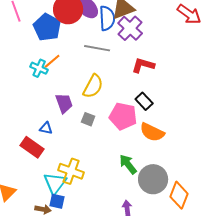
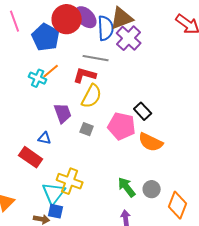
red L-shape: (143, 65) -> (85, 75), moved
green arrow: (128, 164) -> (127, 187), moved
gray circle: (153, 179) -> (152, 189), size x0.6

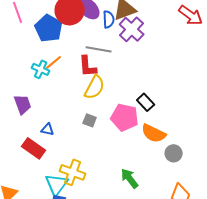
blue semicircle: (106, 28) -> (109, 19), size x0.7
red L-shape: (85, 75) -> (88, 66), turned -110
purple trapezoid: (63, 113) -> (23, 104), moved
gray circle: (152, 189) -> (174, 153), moved

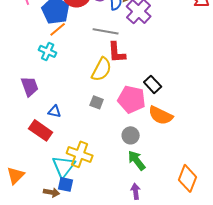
orange line: (54, 62) -> (58, 29), moved
red L-shape: (88, 66) -> (117, 52), moved
gray circle: (174, 153) -> (131, 135), moved

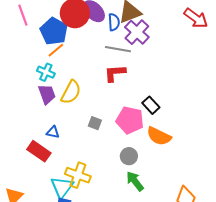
gray line: (106, 31) -> (118, 49), moved
red L-shape: (117, 52) -> (115, 73), turned 90
yellow semicircle: (102, 69) -> (71, 92), moved
purple trapezoid: (30, 86) -> (47, 94), moved

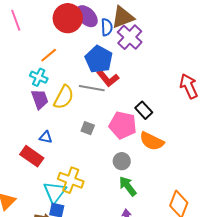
red arrow: (196, 18) -> (189, 86), moved, turned -150
blue pentagon: (54, 31) -> (99, 59), moved
gray line: (118, 49) -> (92, 88), moved
red L-shape: (115, 73) -> (108, 78), turned -125

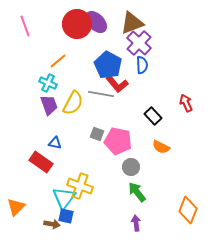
blue semicircle: (107, 27) -> (142, 65), moved
red arrow: (189, 86) -> (186, 103), moved, size x0.7
pink pentagon: (123, 125) -> (118, 141), moved
orange semicircle: (152, 141) -> (161, 147), size x0.7

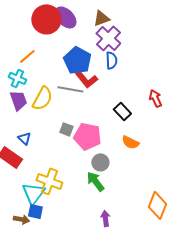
brown triangle: (132, 23) -> (101, 18), size x0.7
blue triangle: (55, 143) -> (24, 138), turned 32
green arrow: (137, 192) -> (95, 181), moved

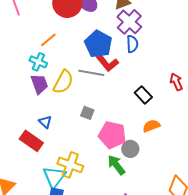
pink pentagon: (87, 136) -> (112, 135), moved
orange semicircle: (130, 142) -> (151, 126), turned 132
gray circle: (100, 162) -> (130, 149), moved

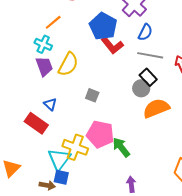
blue semicircle: (132, 44) -> (145, 32), moved, turned 30
gray line: (91, 73) -> (150, 55), moved
orange semicircle: (151, 126) -> (156, 108), size x1.5
pink pentagon: (112, 135) -> (100, 134), moved
gray circle: (130, 149) -> (141, 88), moved

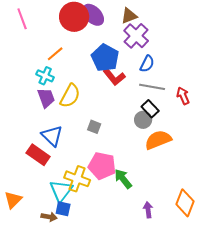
blue triangle: (50, 104) -> (52, 136), size x1.6
purple arrow: (131, 184) -> (148, 210), moved

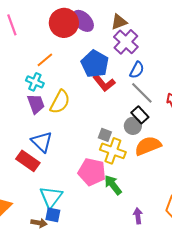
gray line: (152, 87) -> (142, 93), turned 35
gray square: (94, 127) -> (105, 135), moved
yellow cross: (77, 179) -> (113, 151), moved

